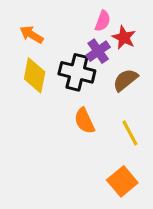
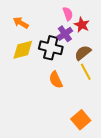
pink semicircle: (103, 21) -> (68, 14), turned -40
yellow diamond: (35, 75) -> (23, 50), turned 65
yellow line: (130, 133) -> (86, 72), moved

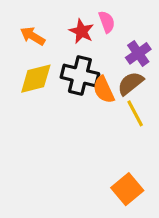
red star: (82, 25) -> (82, 31), moved
purple cross: (65, 34) -> (138, 53), moved
orange semicircle: (56, 80) -> (104, 90), moved

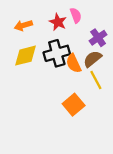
orange arrow: (33, 36) -> (23, 25), turned -48
black cross: (80, 76) -> (57, 53), turned -30
orange square: (127, 189) -> (74, 105), moved

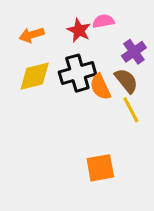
pink semicircle: (76, 15) -> (103, 21), turned -80
brown semicircle: (92, 59) -> (126, 81), turned 90
orange square: (74, 105) -> (100, 168), moved, turned 30

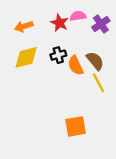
purple cross: (134, 52) -> (101, 24), moved
black cross: (77, 73) -> (58, 55), size x0.6

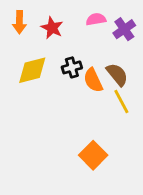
red star: (59, 23) -> (52, 28), moved
orange arrow: (24, 26) -> (19, 22), moved, turned -72
orange square: (76, 126) -> (93, 155), turned -35

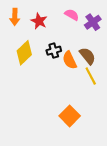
pink semicircle: (96, 19) -> (72, 15), turned 40
yellow diamond: (32, 70) -> (24, 53), turned -30

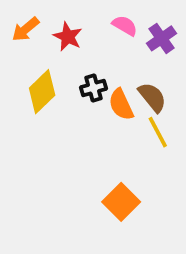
orange arrow: (15, 17) -> (26, 29), turned 49

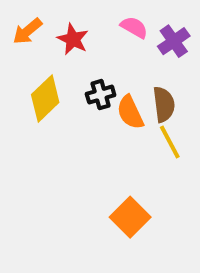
brown semicircle: (152, 97) -> (164, 104), turned 32

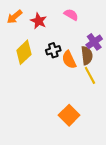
purple cross: (174, 41) -> (94, 42), moved

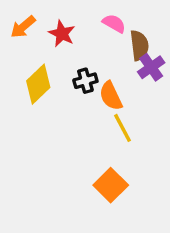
brown semicircle: (87, 55) -> (139, 45), moved
yellow line: (90, 75) -> (123, 128), moved

